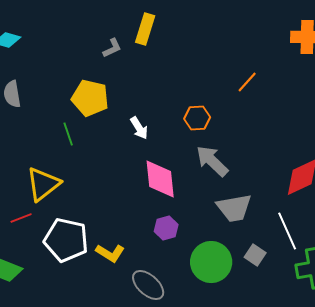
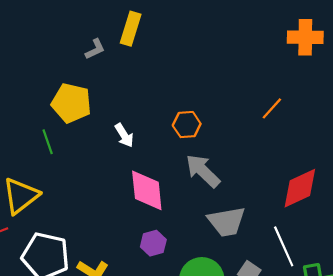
orange line: (247, 82) -> (272, 108), moved

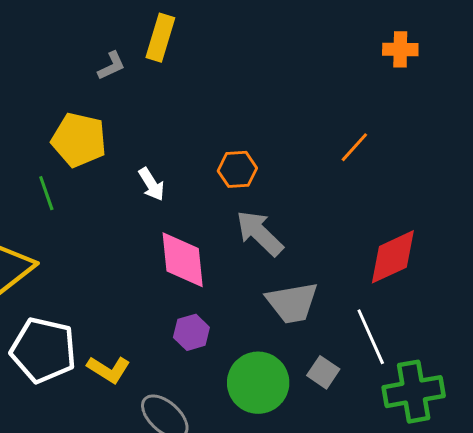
orange cross: (305, 37) -> (400, 49), size x0.7

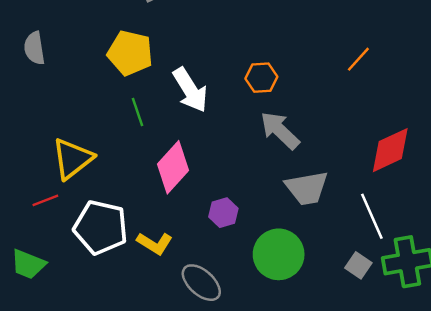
white arrow: (151, 184) -> (190, 90), size x1.6
green line: (46, 193) -> (137, 112), moved
pink diamond: (183, 260) -> (173, 167), moved, turned 48
gray square: (323, 372) -> (358, 265), moved

